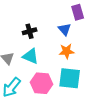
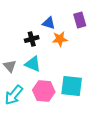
blue triangle: (65, 29) -> (49, 23), moved, turned -32
orange star: (67, 51) -> (60, 39), moved

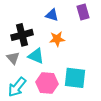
black cross: (32, 39) -> (22, 35), moved, size x1.5
orange star: (60, 39) -> (57, 39), moved

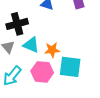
orange star: (57, 39) -> (52, 50), moved

